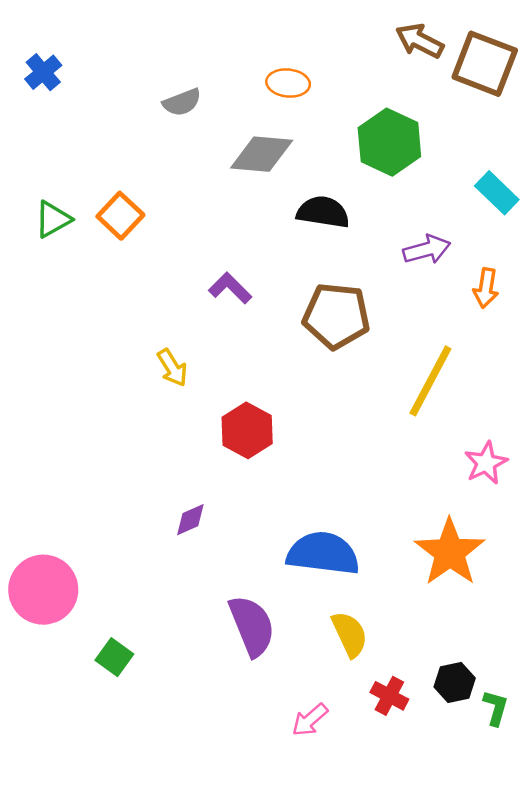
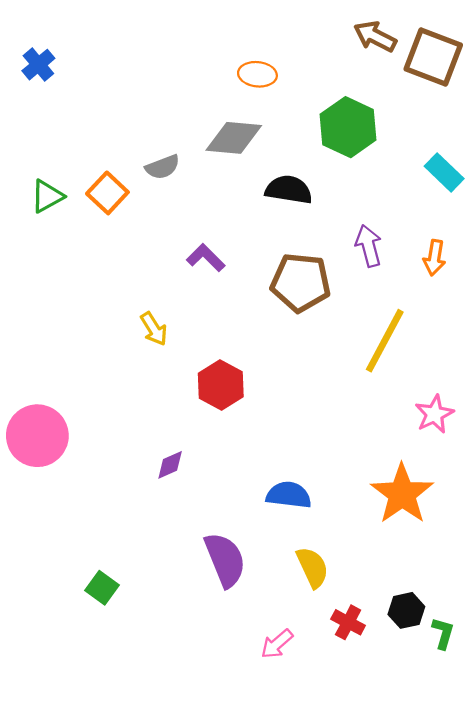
gray semicircle: (182, 102) -> (163, 167), moved
purple arrow: (427, 249) -> (369, 246), moved, turned -90
blue semicircle: (323, 553) -> (289, 495), size x0.7
pink circle: (43, 590) -> (37, 436), moved

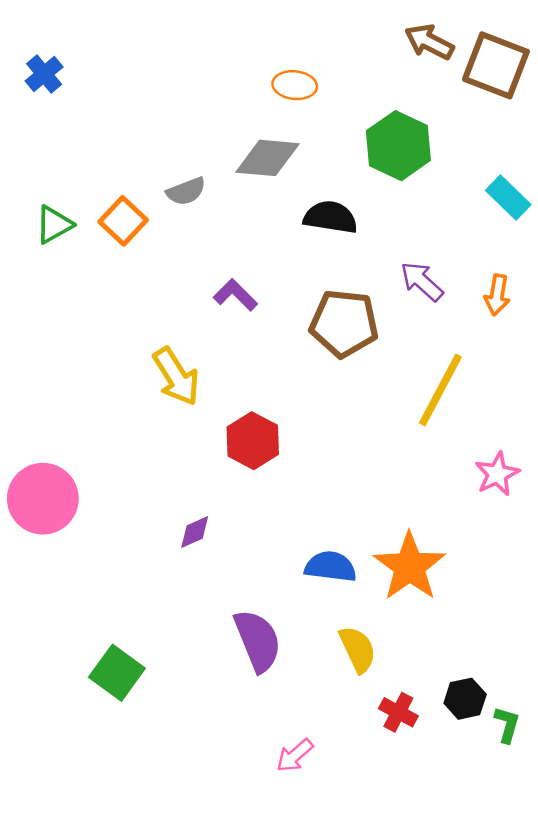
purple arrow: (369, 246) -> (422, 281), turned -33
yellow arrow: (154, 329) -> (176, 376), size x1.5
orange star: (402, 494) -> (409, 567), moved
green square: (102, 588) -> (117, 673), size x1.4
pink arrow: (277, 644) -> (295, 755), moved

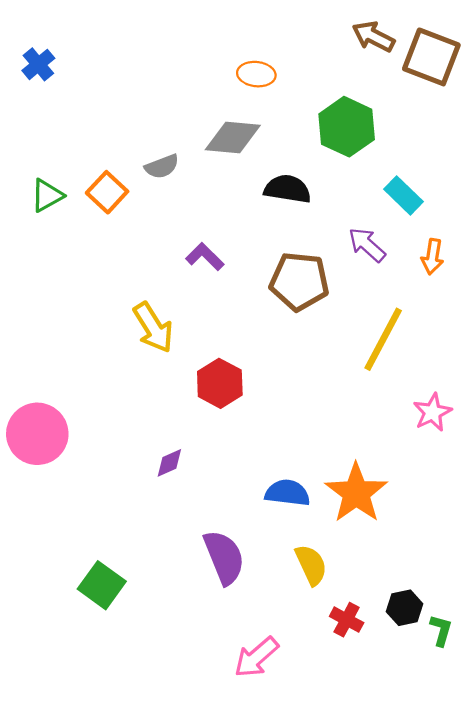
cyan rectangle: (508, 197) -> (403, 195), moved
pink arrow: (295, 755) -> (256, 657), size x1.4

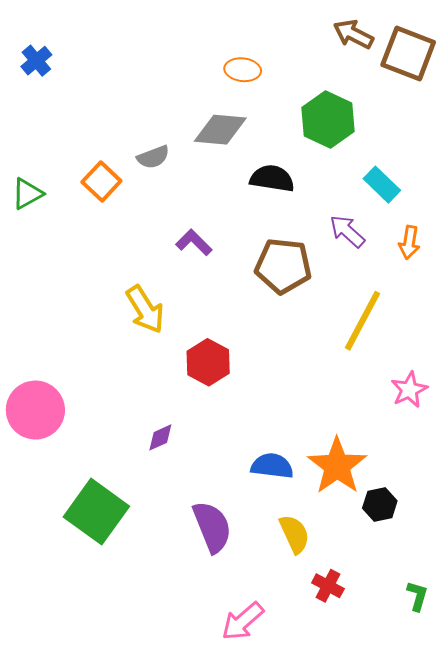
green triangle: (47, 195) -> (27, 194), moved
green square: (102, 585) -> (96, 512), moved, size x1.4
black hexagon: (405, 608) -> (380, 504), moved

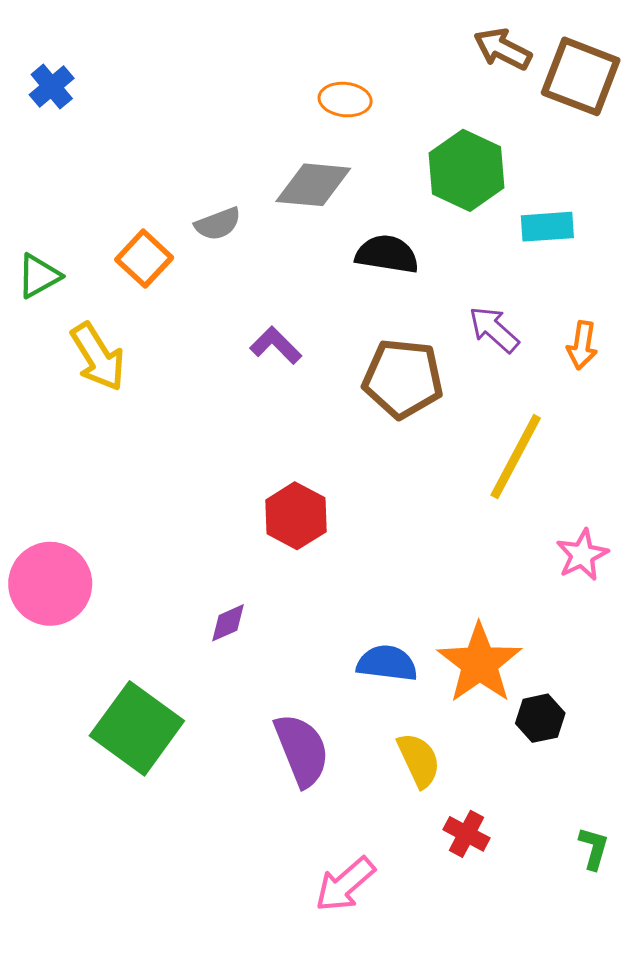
cyan rectangle: (382, 185) -> (547, 227), moved, turned -48
yellow arrow: (145, 309) -> (98, 357), moved

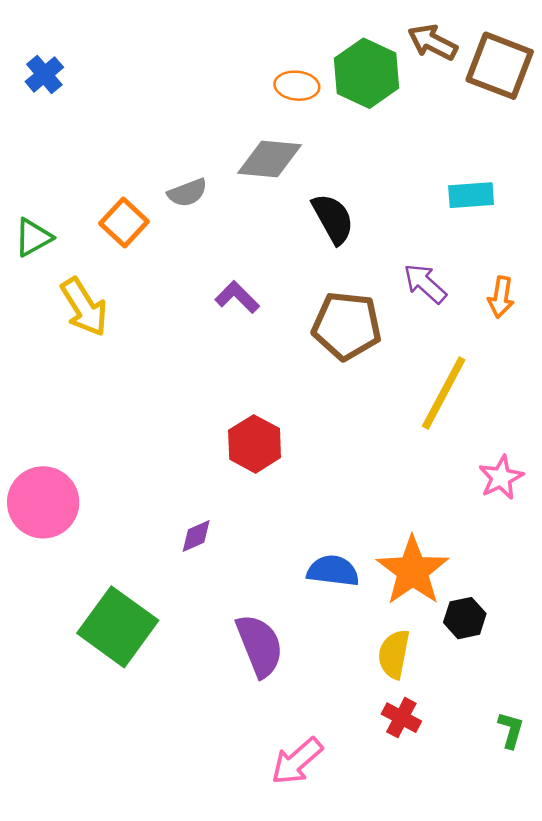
green hexagon: (466, 170) -> (367, 73), moved
black semicircle: (387, 254) -> (333, 219), turned 52
yellow semicircle: (419, 760) -> (394, 654), moved, turned -144

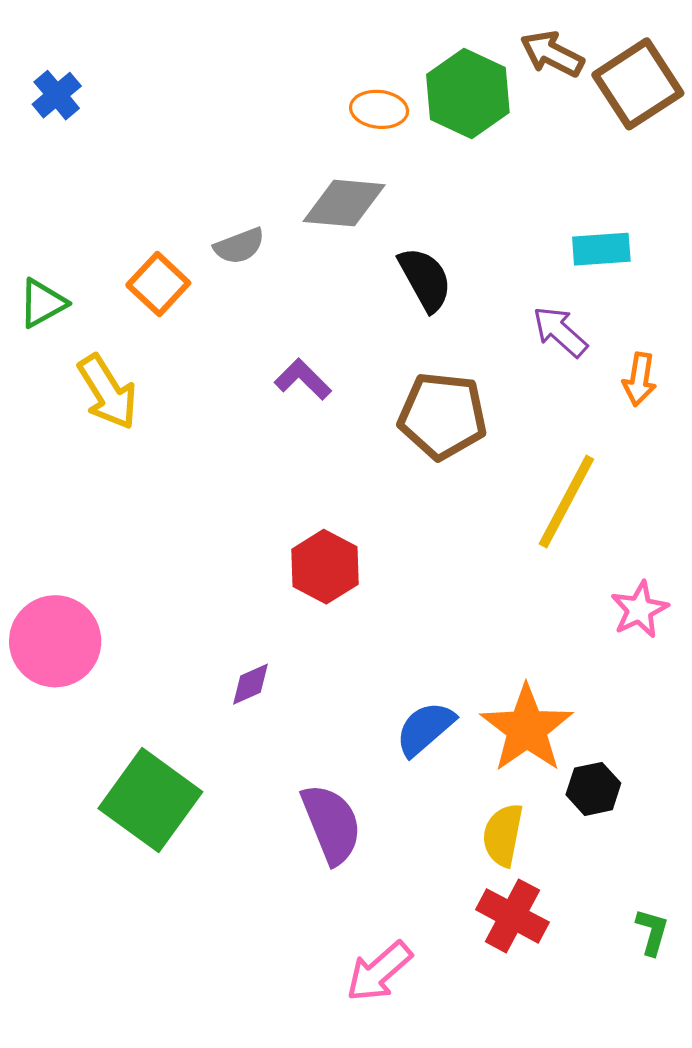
brown square: (500, 66) -> (638, 84), turned 36
purple arrow: (425, 283) -> (560, 332), moved
blue semicircle: (333, 571) -> (425, 729), turned -48
red cross: (401, 718) -> (512, 916), size x1.4

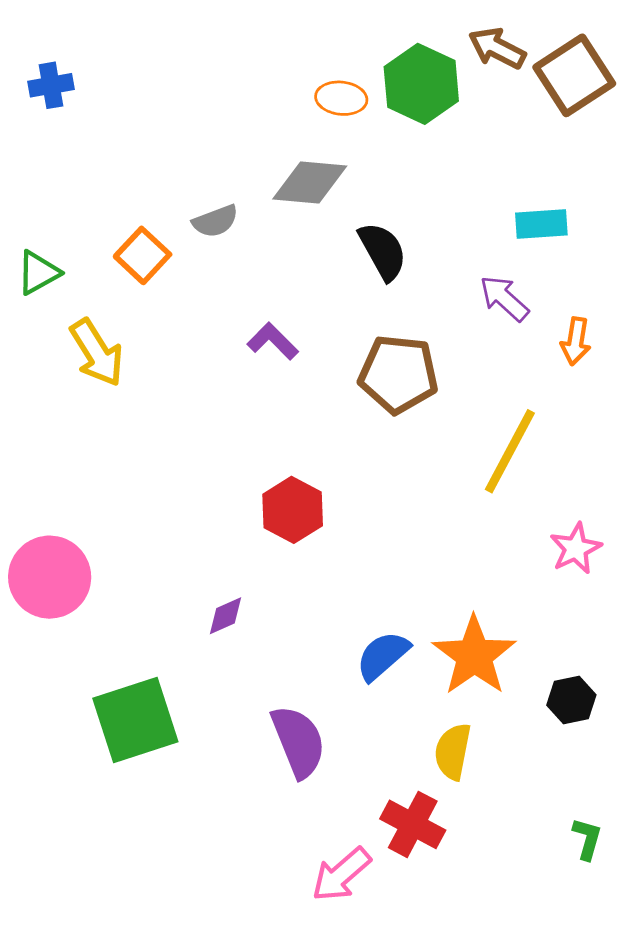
blue cross: (57, 95) -> (51, 85), turned 30
black hexagon: (593, 789) -> (571, 700), moved
green square: (150, 800) -> (135, 720), turned 36
red cross: (512, 916) -> (413, 824), moved

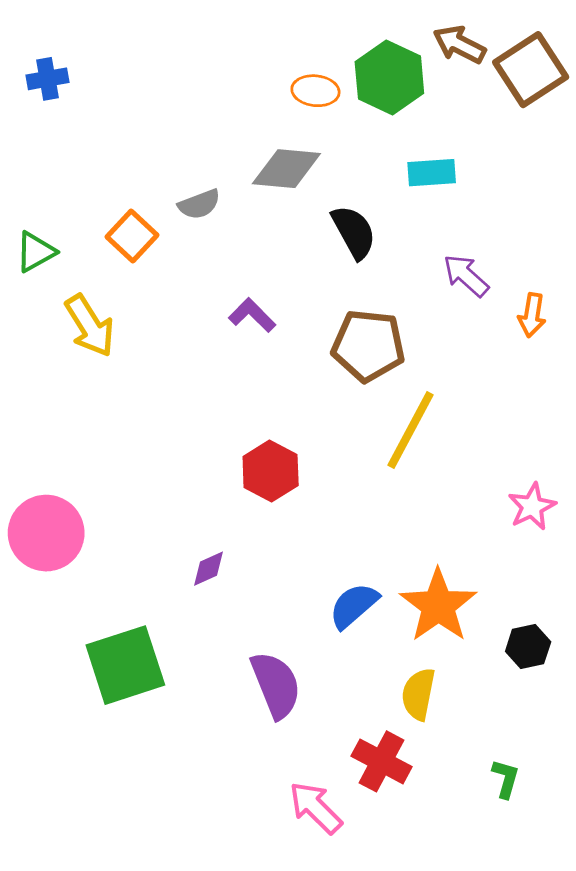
cyan rectangle: (541, 224) -> (432, 173), moved
yellow line: (510, 451) -> (411, 430), moved
green L-shape: (587, 839) -> (506, 779), moved
pink arrow: (341, 874) -> (315, 808), turned 86

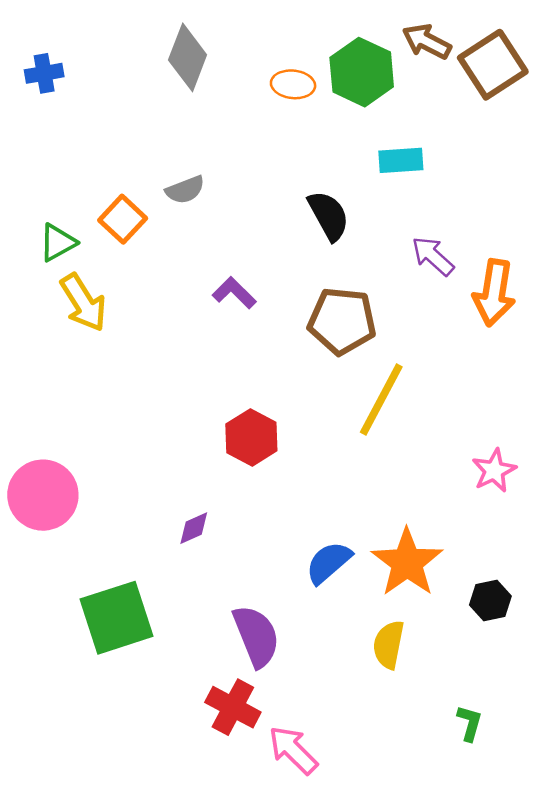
gray diamond: (286, 169) -> (188, 57), moved, turned -74
green triangle: (36, 252) -> (58, 242), moved
orange arrow: (532, 315) -> (494, 293), size x1.6
red cross: (381, 761) -> (233, 707), moved

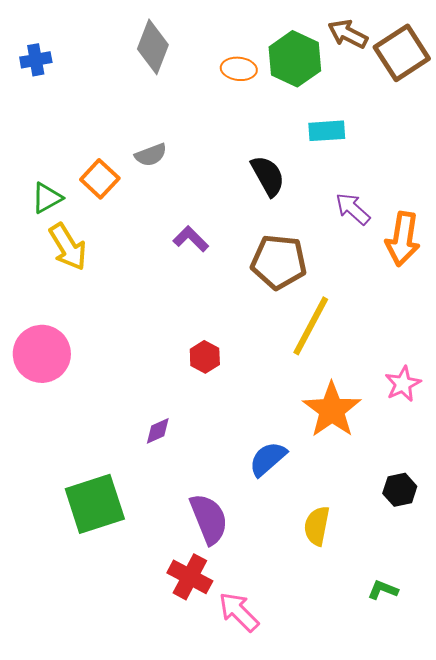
red hexagon: (251, 437) -> (205, 357), size x0.7
pink circle: (43, 495) -> (42, 354), moved
orange star: (407, 562) -> (332, 410), moved
green L-shape: (470, 723) -> (383, 590), turned -84

